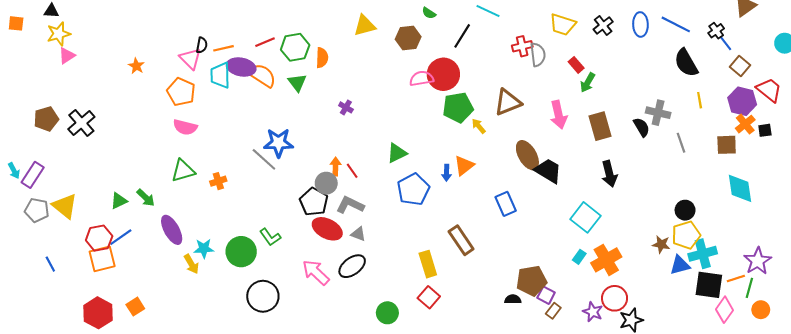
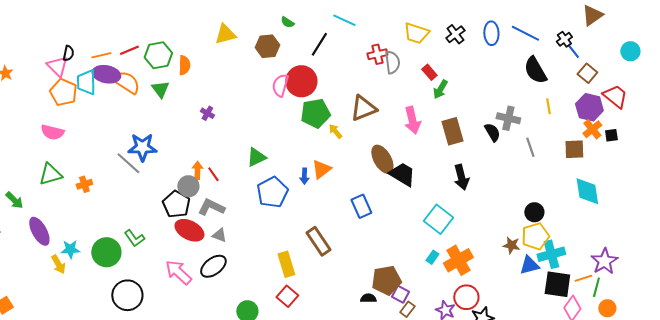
orange line: (224, 48) -> (101, 55), moved
pink semicircle: (422, 78) -> (280, 85), turned -65
orange pentagon: (181, 92) -> (63, 92), moved

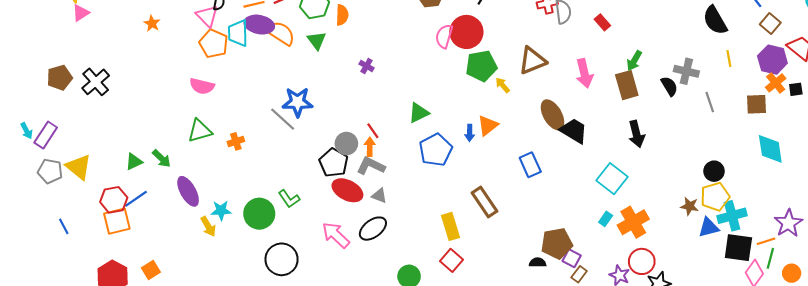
green arrow: (440, 89) -> (634, 61), moved
orange arrow: (197, 170) -> (370, 147), moved
green line: (596, 287) -> (770, 258), moved

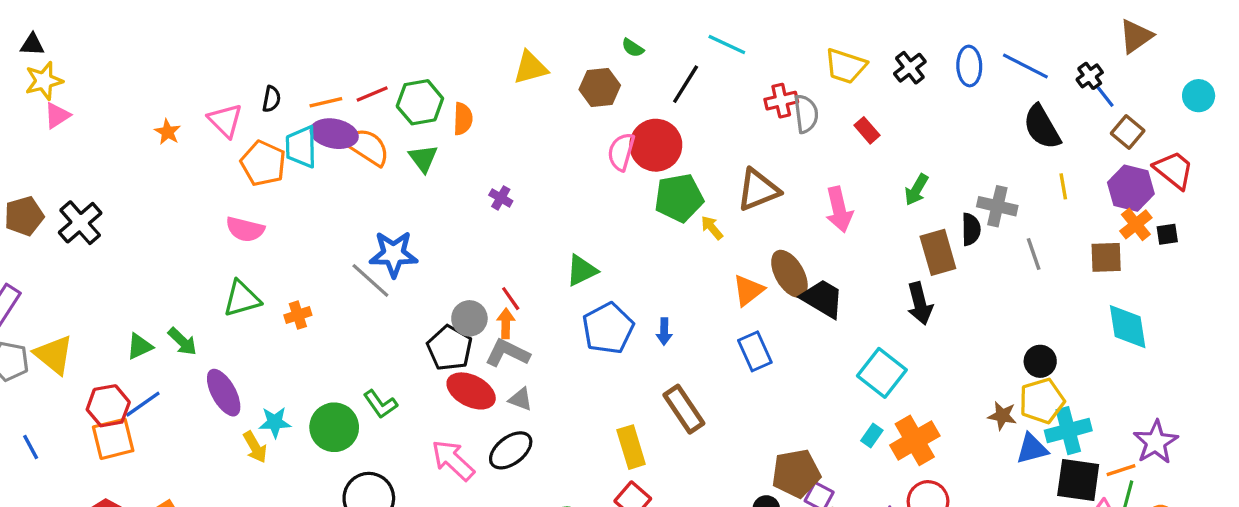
pink triangle: (207, 16) -> (225, 120), moved
brown rectangle: (627, 85) -> (938, 252), moved
black semicircle: (669, 86) -> (971, 229), turned 30
orange triangle: (488, 125) -> (748, 290), moved
blue arrow: (470, 133) -> (664, 332), moved

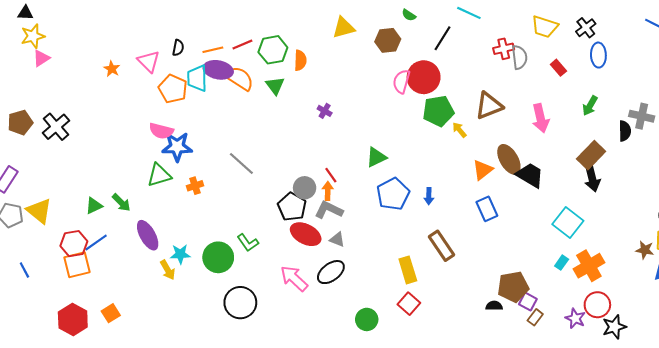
blue ellipse: (969, 66) -> (598, 55), moved
brown rectangle: (938, 252) -> (591, 155), moved, turned 60
blue star: (394, 254) -> (177, 147), moved

